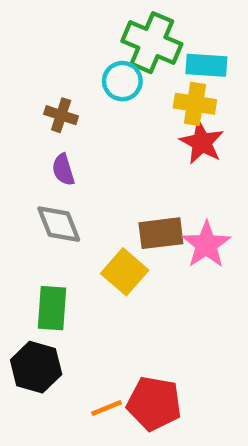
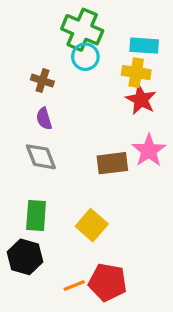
green cross: (152, 43) -> (82, 30), moved
pink star: (206, 245) -> (149, 150), moved
yellow square: (125, 272) -> (92, 225), moved

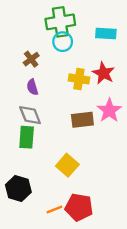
green cross: (82, 30) -> (60, 22), turned -32
yellow cross: (136, 73) -> (79, 79), moved
brown cross: (42, 81) -> (31, 59), turned 35
green rectangle: (36, 216) -> (27, 137), moved

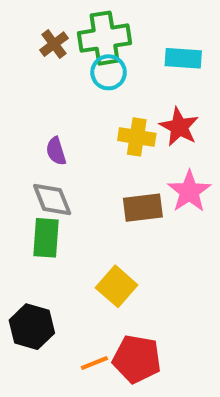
brown cross: (31, 59) -> (54, 44), moved

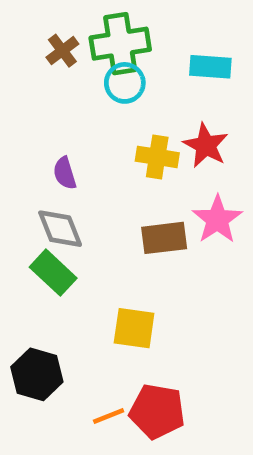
green rectangle: (46, 238) -> (53, 273), turned -51
yellow square: (117, 286) -> (134, 328), turned -33

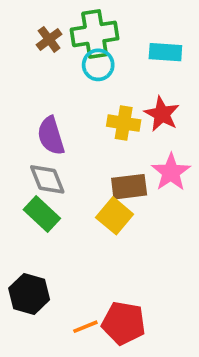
purple semicircle: (65, 173) -> (51, 136), size x1.5
yellow square: (134, 328) -> (115, 216), moved, turned 32

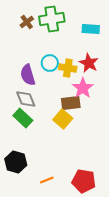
cyan circle: (98, 65) -> (50, 63), moved
pink star: (171, 172) -> (83, 88), moved
red pentagon: (124, 323) -> (84, 181), moved

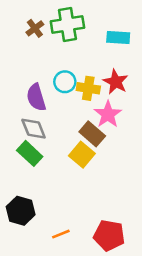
brown rectangle: (71, 103) -> (92, 134), turned 48

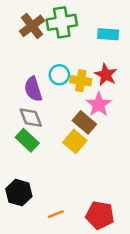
brown cross: (35, 28) -> (32, 26), size x1.5

